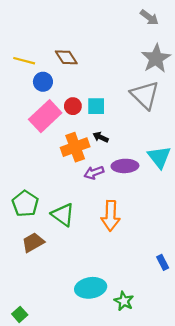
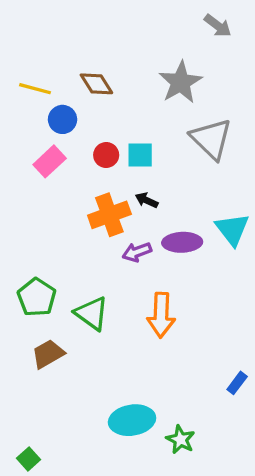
gray star: (156, 58) -> (181, 82), moved
pink rectangle: (45, 116) -> (50, 161), moved, size x0.7
blue rectangle: (163, 262) -> (237, 383), turned 64

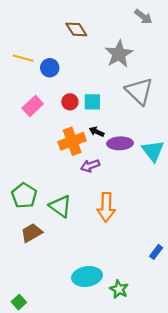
brown diamond: (96, 84) -> (76, 29), moved
blue circle: (63, 119) -> (50, 68), moved
purple ellipse: (182, 242) -> (120, 143), moved

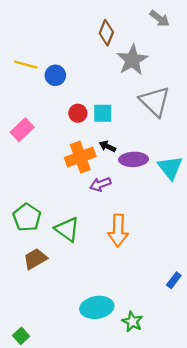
brown diamond: (76, 29) -> (106, 33), moved, turned 55
pink rectangle: (33, 106) -> (22, 130), moved

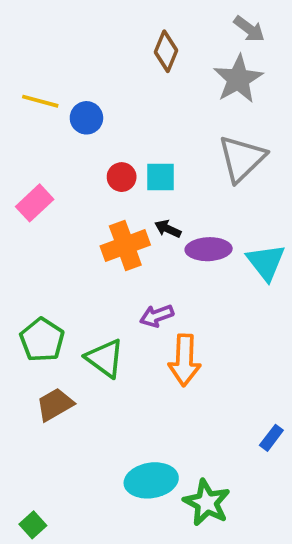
gray star: (132, 60) -> (238, 79), moved
gray triangle: (155, 101) -> (242, 159), turned 32
purple arrow: (100, 184) -> (157, 316), moved
green star: (132, 322) -> (207, 503), size x1.4

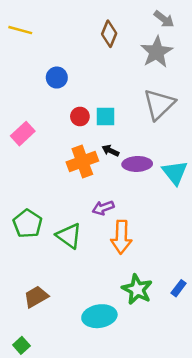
yellow line: (40, 101) -> (20, 30), moved
brown trapezoid: (55, 405) -> (36, 297), moved
green star: (207, 503) -> (137, 289), moved

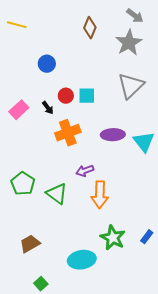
black arrow: (110, 151) -> (48, 108), moved, turned -152
green square: (21, 345) -> (41, 284), moved

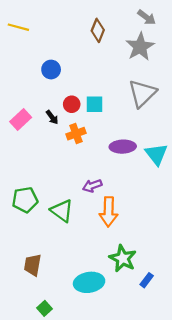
orange cross: (68, 133) -> (76, 134), moved, size x0.7
green pentagon: (23, 184) -> (25, 200), turned 30
blue rectangle: (147, 237) -> (147, 280), moved
brown trapezoid: (30, 244) -> (33, 265), turned -50

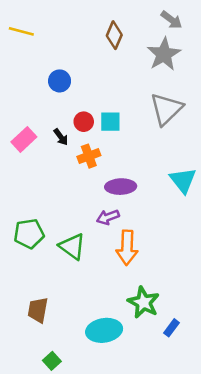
purple ellipse: (123, 147) -> (121, 187), moved

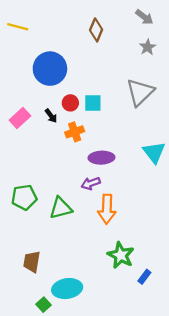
gray star: (164, 54) -> (148, 47), moved, size x0.6
blue circle: (60, 81) -> (50, 69), size x1.8
green triangle: (72, 246) -> (61, 208), turned -50
cyan ellipse: (104, 330) -> (67, 289), moved

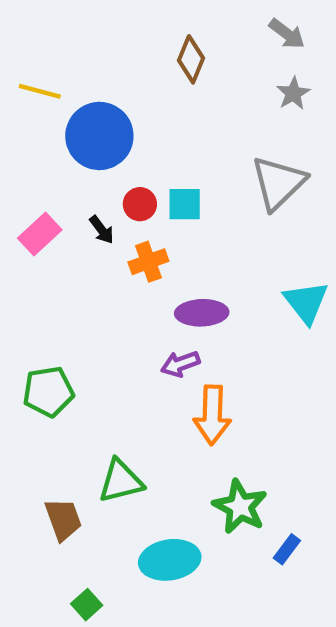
yellow line: (18, 27) -> (40, 91), moved
green triangle: (61, 208) -> (121, 481), moved
brown trapezoid: (32, 262) -> (63, 519), turned 150
cyan ellipse: (67, 289) -> (170, 560), moved

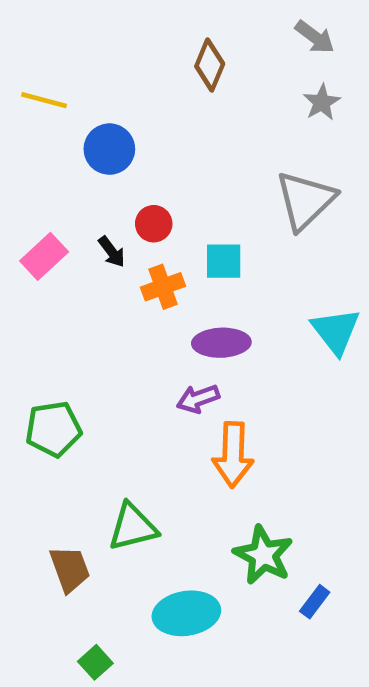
blue circle: (99, 136) -> (109, 149), size x0.7
cyan square: (185, 204) -> (224, 261), moved

